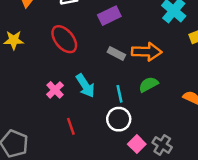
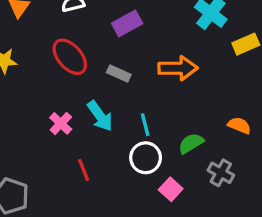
gray rectangle: (116, 53) -> (119, 74), moved
green semicircle: (148, 84) -> (191, 143), moved
gray cross: (162, 145) -> (221, 173), moved

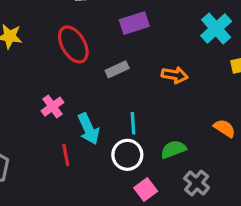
orange arrow: (178, 68) -> (175, 75), size x0.7
gray rectangle: (119, 74) -> (117, 69), turned -60
cyan arrow: (100, 116) -> (89, 129), moved
orange semicircle: (239, 125) -> (225, 128), moved

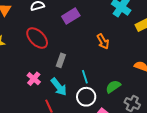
gray rectangle: (117, 69) -> (61, 60), moved, turned -32
orange arrow: (175, 75) -> (103, 41), turned 63

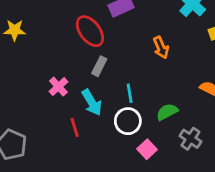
red ellipse: (37, 38) -> (90, 31), moved

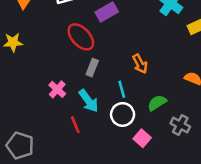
orange arrow: (161, 48) -> (140, 64), moved

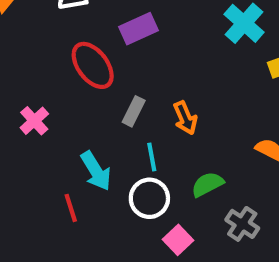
gray rectangle: (92, 68) -> (134, 111), moved
pink cross: (57, 89) -> (34, 121), moved

